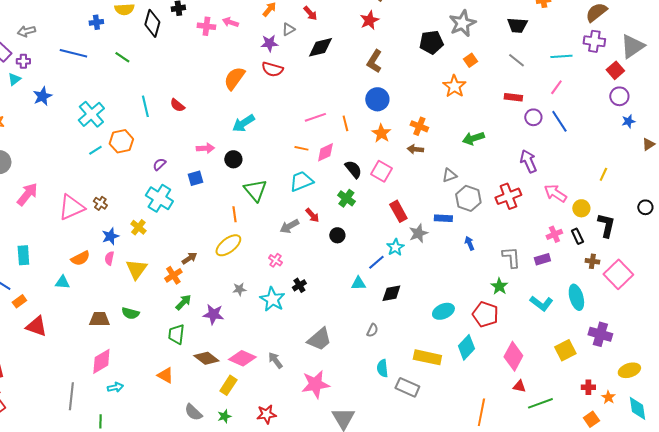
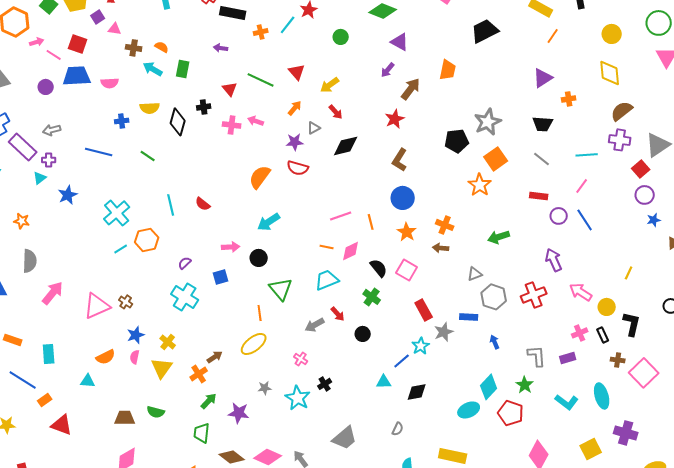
orange square: (470, 60) -> (496, 159), size x1.6
yellow cross: (138, 227) -> (168, 342), moved
cyan diamond: (466, 347) -> (489, 387), moved

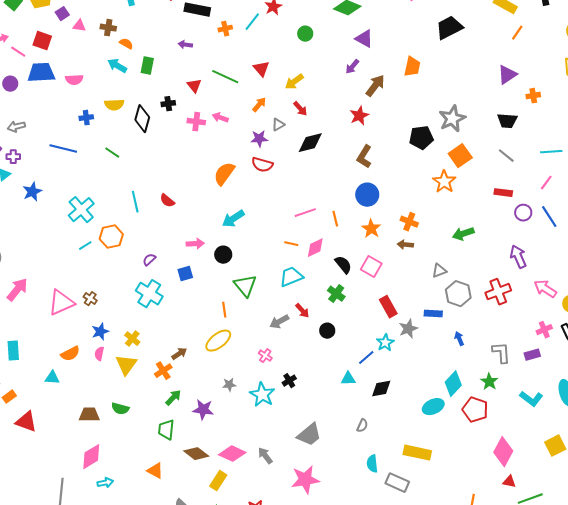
brown cross: (134, 48) -> (108, 28), moved

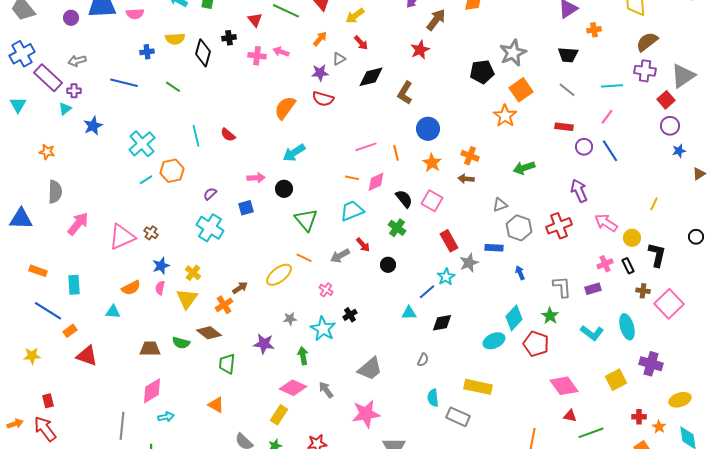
brown L-shape: (364, 157) -> (405, 93), moved
orange line: (224, 310) -> (304, 258), moved, turned -56
green arrow: (173, 398) -> (303, 356), moved, turned -54
pink diamond: (503, 452) -> (564, 386), turned -64
brown diamond: (196, 454) -> (209, 333), moved

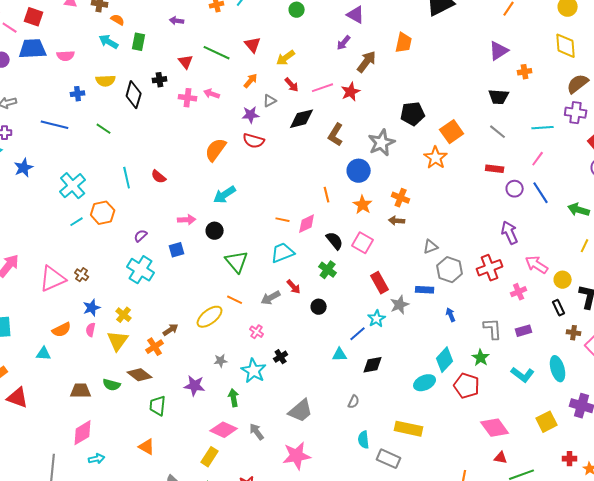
gray star: (513, 53) -> (382, 143), moved
pink line: (366, 147) -> (323, 88), moved
green arrow: (524, 168) -> (579, 210), moved, turned 35
pink cross: (605, 264) -> (519, 292), moved

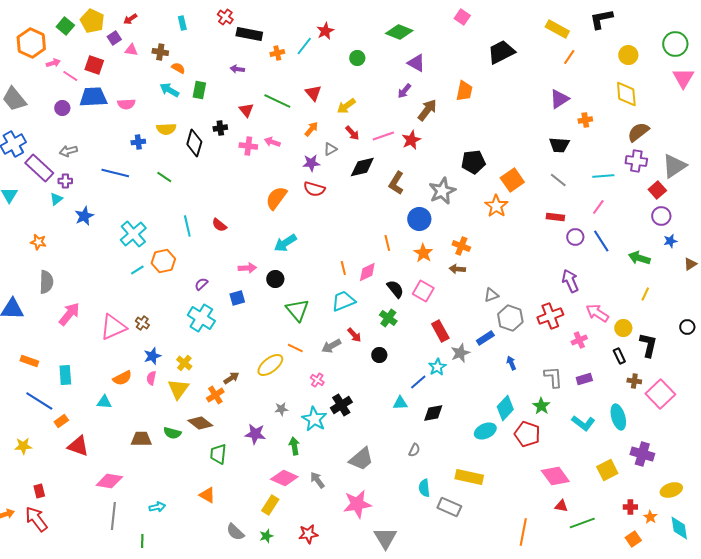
orange line: (283, 220) -> (343, 268), turned 64
blue rectangle: (425, 290) -> (485, 338), turned -36
black cross: (281, 357) -> (341, 405), size x1.5
pink diamond: (83, 433) -> (109, 481), moved, turned 40

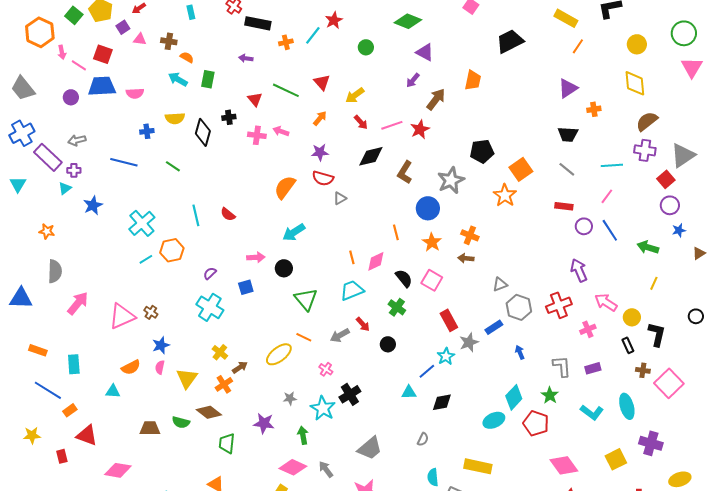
pink arrow: (53, 63) -> (62, 52), turned 96
gray triangle: (330, 149) -> (340, 198), moved
yellow cross: (184, 363) -> (220, 352), moved
red rectangle: (39, 491) -> (62, 456), moved

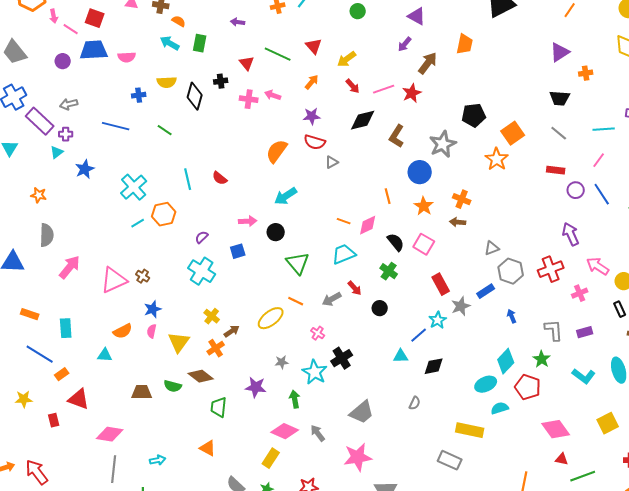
orange line: (352, 257) -> (344, 221), turned -56
cyan semicircle: (433, 477) -> (500, 408), moved, turned 78

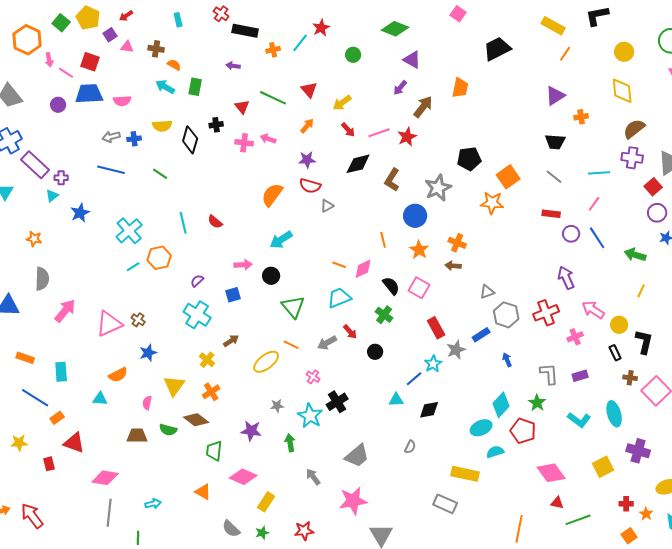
gray arrow: (69, 104) -> (111, 137), moved
orange star: (497, 159) -> (492, 203), turned -30
pink semicircle: (152, 331) -> (147, 403), moved
brown arrow: (232, 331) -> (231, 341), moved
pink diamond: (285, 431) -> (243, 477), moved

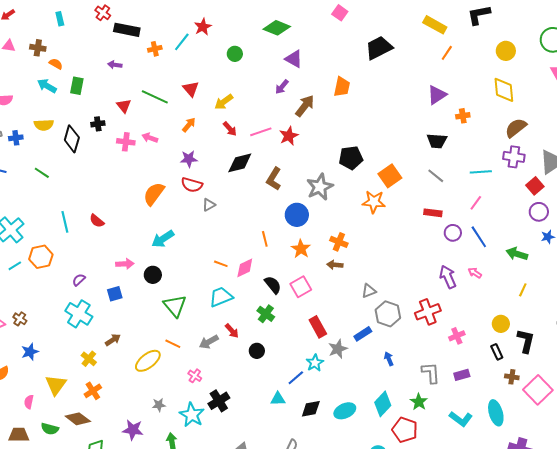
pink square: (419, 288) -> (301, 287), turned 30
pink arrow: (593, 310) -> (475, 273), moved, size x0.6
cyan ellipse: (481, 428) -> (345, 411), moved

